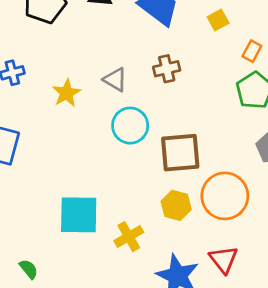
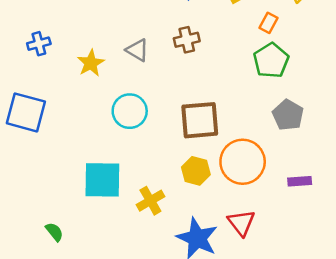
cyan circle: (130, 126) -> (130, 111), moved

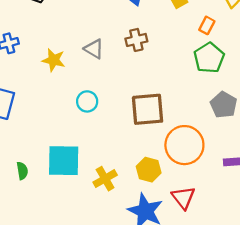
yellow star: (91, 63) -> (54, 60), turned -30
cyan circle: (130, 111) -> (87, 101), size x0.7
yellow hexagon: (196, 171) -> (149, 170), moved
green semicircle: (54, 232) -> (22, 171), moved, turned 30

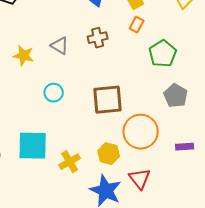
orange rectangle: (207, 25) -> (137, 25), moved

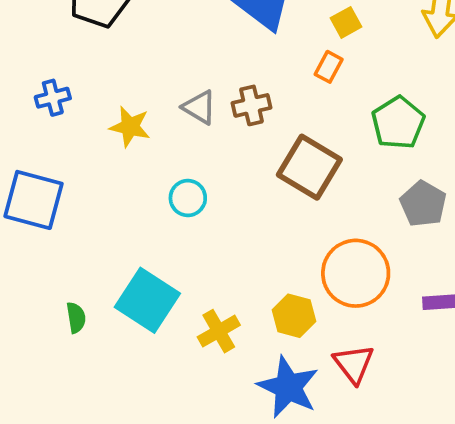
orange rectangle: (137, 25) -> (329, 67), moved
brown cross: (98, 38) -> (251, 105), moved
brown square: (108, 100) -> (309, 167), moved, turned 36
cyan square: (33, 146) -> (147, 300), turned 32

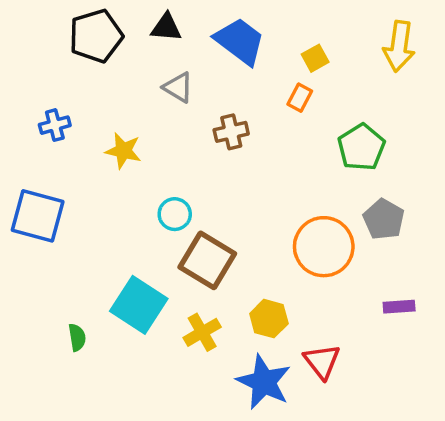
gray triangle: (199, 107) -> (178, 87), moved
brown square: (309, 167) -> (207, 260), moved
orange circle: (356, 273) -> (324, 247), moved
green semicircle: (76, 318) -> (77, 337), moved

